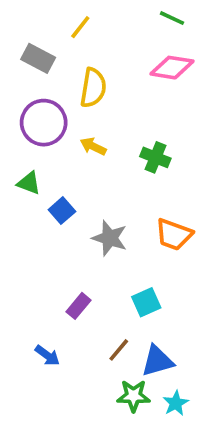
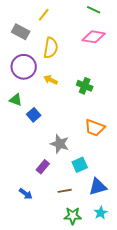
gray star: (110, 238) -> (60, 144), moved
brown line: (119, 350) -> (65, 191), turned 40
blue triangle: (157, 361) -> (98, 187), moved
cyan star: (176, 403) -> (101, 213), moved

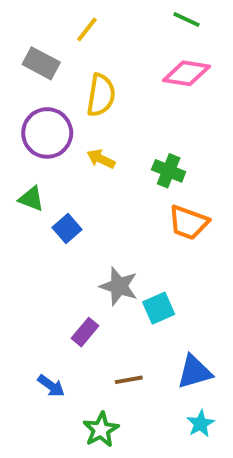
orange trapezoid: (95, 128) -> (189, 223), moved
cyan square: (80, 165) -> (159, 308), moved
green star: (73, 216) -> (101, 430), moved, turned -30

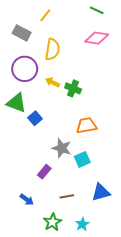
green cross: (169, 171) -> (73, 88), moved
green triangle: (31, 199) -> (16, 103), size x1.5
orange trapezoid: (189, 223) -> (86, 125), moved, turned 150
cyan star: (200, 424) -> (82, 224), moved

